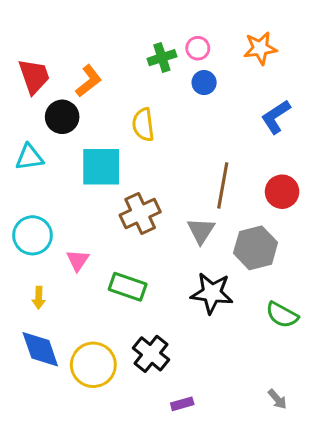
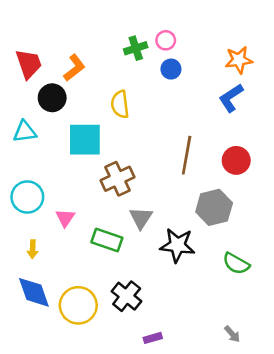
orange star: (260, 48) -> (239, 60), moved
gray triangle: (201, 231) -> (141, 218), moved

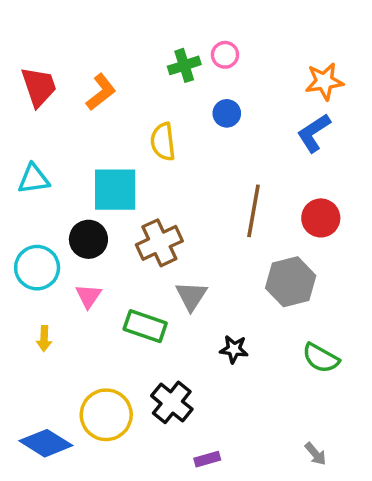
blue circle: (171, 69) -> (227, 113), moved
black circle: (52, 98) -> (88, 239), moved
black star: (177, 245) -> (234, 349), moved, size x0.6
blue diamond: (34, 292) -> (46, 443), moved, turned -39

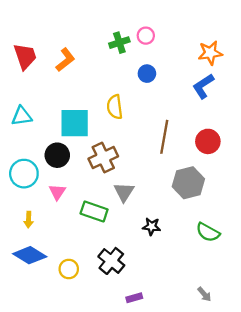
yellow semicircle: (163, 142) -> (115, 107), moved
yellow circle: (106, 415) -> (69, 269), size x0.6
blue diamond: (46, 443) -> (30, 255), moved

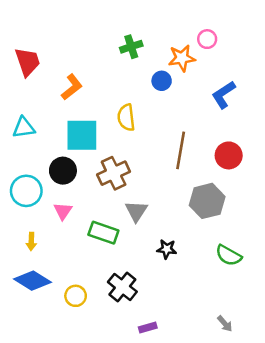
pink circle: (146, 36) -> (207, 39), moved
orange star: (210, 53) -> (182, 58), moved
orange L-shape: (65, 60) -> (72, 87), moved

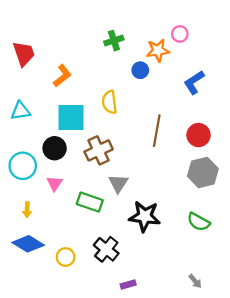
gray hexagon: (207, 201) -> (203, 172), moved
black star: (167, 249) -> (145, 216), size x1.8

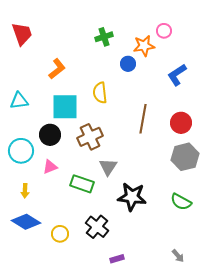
red trapezoid: (24, 54) -> (22, 34), moved
pink triangle: (55, 183) -> (50, 167), turned 35

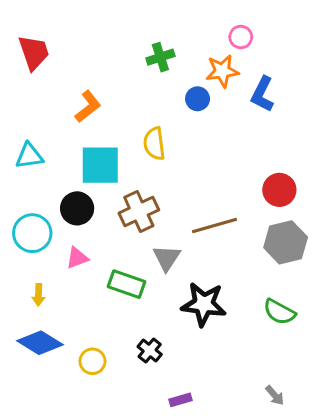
pink circle: (164, 31) -> (241, 37), moved
blue L-shape: (177, 75) -> (262, 94), moved, turned -30
brown line: (143, 119) -> (215, 225), moved, turned 64
black cross: (97, 227) -> (150, 350), size x0.7

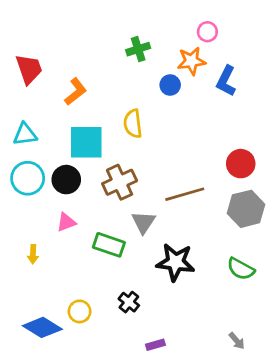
red trapezoid: (34, 52) -> (29, 69), moved
cyan circle: (32, 233) -> (28, 178), moved
blue diamond: (40, 343) -> (42, 327), moved

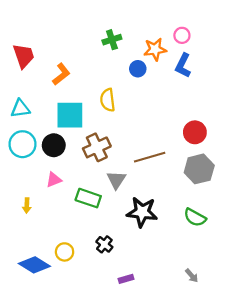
pink circle: (207, 32) -> (182, 35), moved

